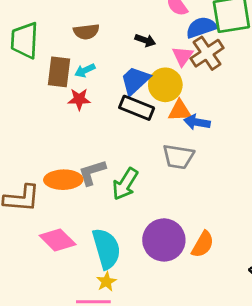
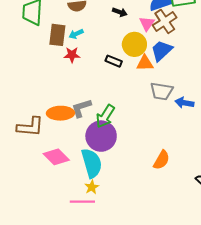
blue trapezoid: (135, 81) -> (162, 51), moved
black rectangle: (137, 108) -> (114, 61), size x0.7
blue arrow: (197, 122) -> (184, 103), moved
gray trapezoid: (178, 157) -> (162, 91), moved
purple circle: (164, 240) -> (101, 136), moved

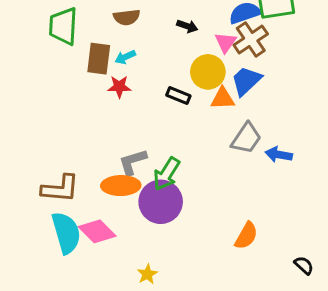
gray trapezoid: (162, 91) -> (246, 138), turned -65
orange ellipse: (60, 113) -> (121, 186), moved
cyan semicircle: (92, 163) -> (66, 233), moved

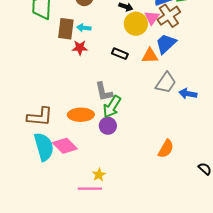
cyan arrow: (125, 57) -> (84, 28), turned 32
yellow circle: (208, 72) -> (136, 24), moved
gray L-shape: (133, 162) -> (104, 92), moved, turned -85
purple circle: (161, 202) -> (108, 126), size x0.6

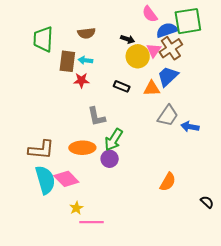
gray L-shape: (104, 92) -> (96, 117), moved
yellow star: (99, 175) -> (76, 208), moved

